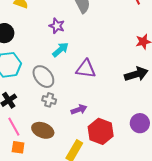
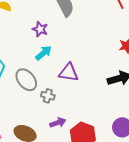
gray cross: (49, 100) -> (48, 96), moved
purple arrow: (79, 109) -> (58, 123), moved

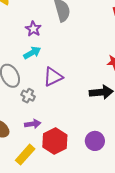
purple triangle: (69, 73) -> (53, 77), turned -45

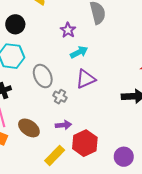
cyan arrow: (32, 53) -> (79, 52), moved
purple circle: (95, 141) -> (124, 157), moved

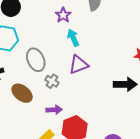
cyan arrow: (79, 52) -> (73, 38), turned -90
brown ellipse: (29, 128) -> (22, 93), moved

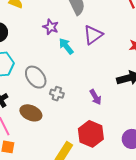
purple triangle: (78, 65) -> (93, 35), moved
purple arrow: (54, 110) -> (95, 97), moved, turned 77

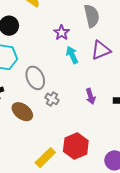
purple arrow: (95, 97) -> (91, 96), moved

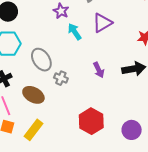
yellow rectangle: (45, 158) -> (33, 130), moved

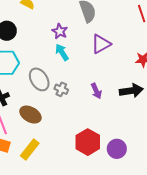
cyan arrow: (75, 32) -> (62, 52), moved
gray cross: (61, 78) -> (61, 89), moved
purple circle: (132, 130) -> (117, 149), moved

